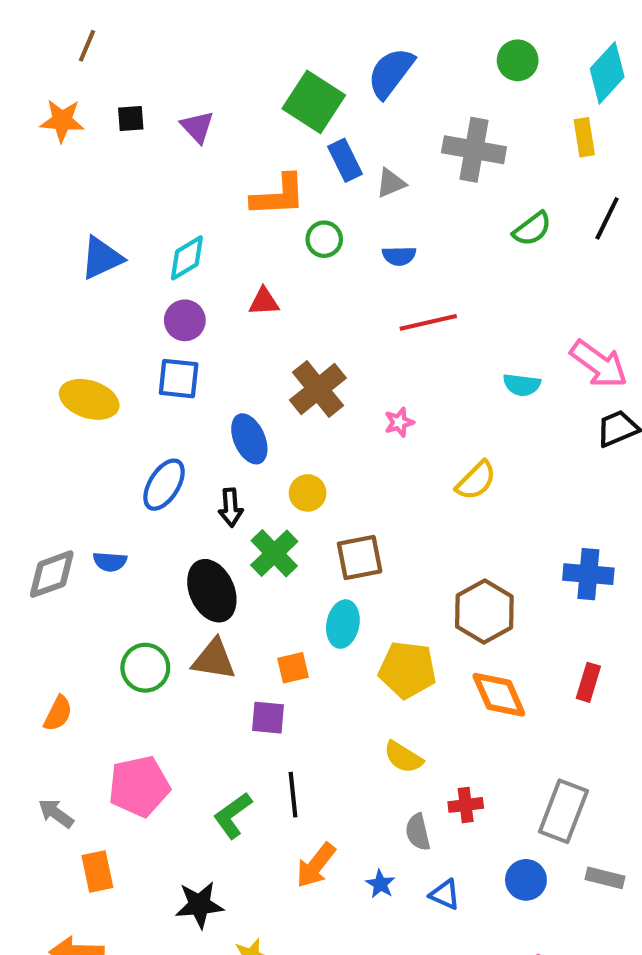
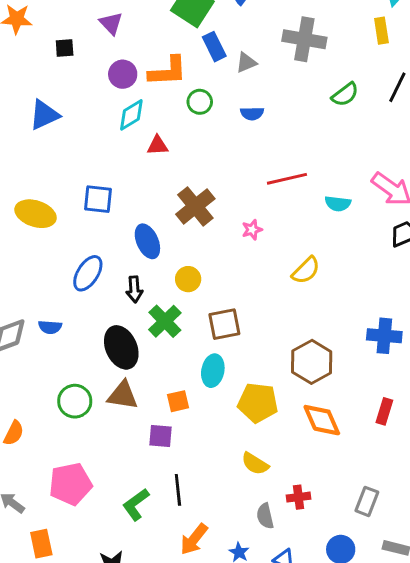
black square: (131, 119) -> (65, 48), moved
cyan diamond: (187, 258) -> (131, 115), moved
purple circle: (185, 320) -> (123, 74), moved
red line: (428, 322) -> (287, 179), moved
gray rectangle: (563, 811) -> (367, 501), size x0.7

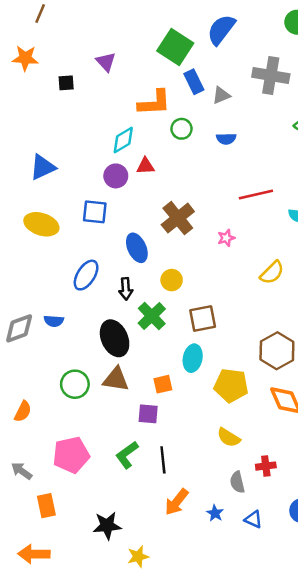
purple circle: (123, 74) -> (116, 176), moved
blue triangle: (44, 115) -> (43, 167), moved
green L-shape: (136, 504) -> (127, 455), moved

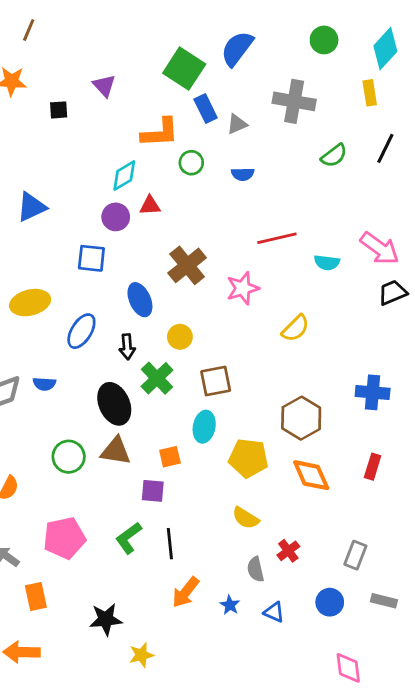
yellow ellipse: (41, 224) -> (30, 303), moved, turned -32
pink star: (226, 238) -> (243, 288), size x1.6
red cross: (266, 466) -> (288, 551), turned -30

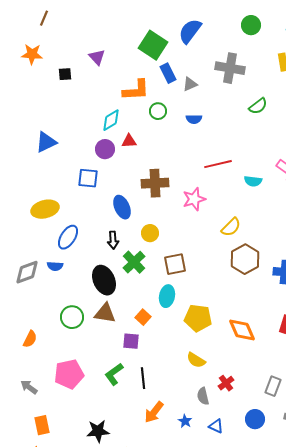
brown cross: (187, 265) -> (155, 183), turned 36
blue ellipse: (81, 331) -> (68, 237), moved
brown hexagon: (301, 418) -> (245, 259), moved
orange square: (170, 457) -> (143, 317), turned -35
orange rectangle: (36, 596) -> (42, 425), moved

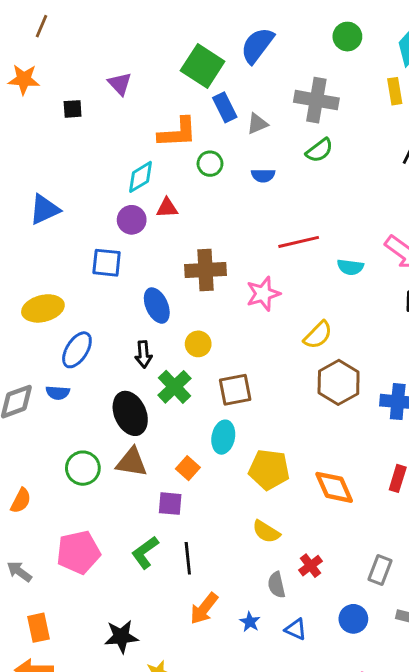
green semicircle: (258, 106) -> (319, 150), moved

